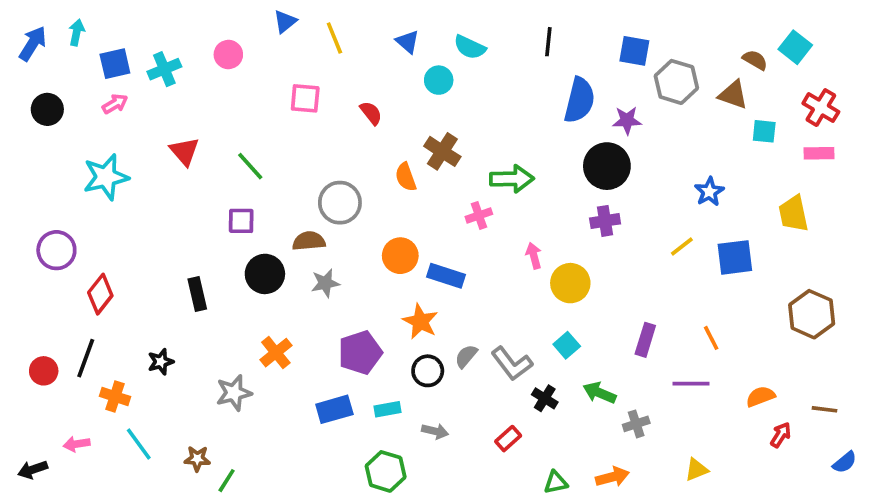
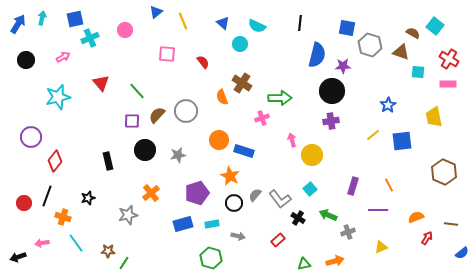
blue square: (115, 64) -> (75, 19), moved
brown semicircle: (309, 241) -> (157, 115), moved, turned -42
yellow triangle: (697, 470) -> (381, 247), moved

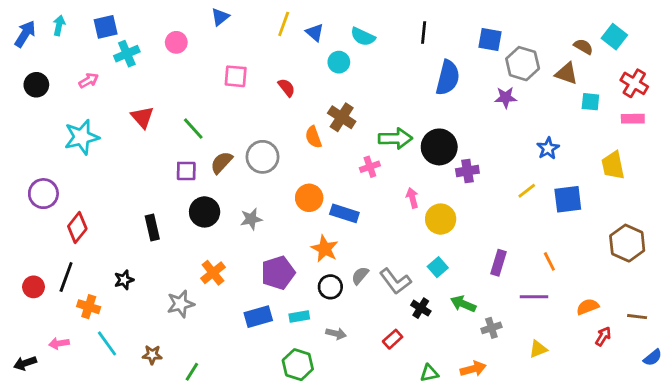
yellow line: (183, 21) -> (284, 24), moved, turned 42
purple star: (343, 66) -> (506, 97), moved
black circle: (332, 91) -> (439, 147), moved
green line: (124, 263) -> (192, 372), moved

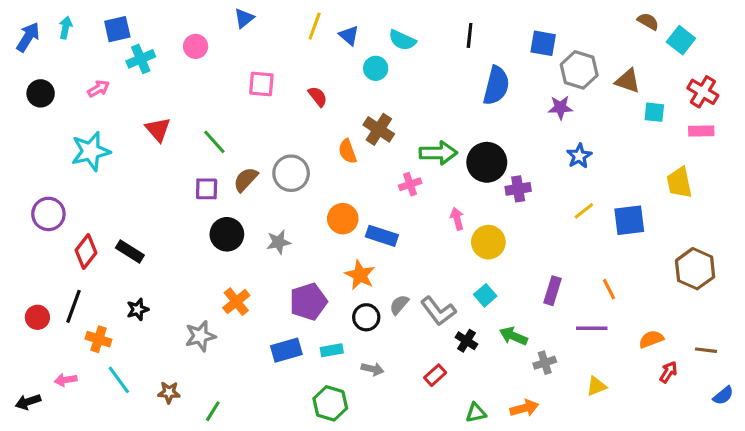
brown semicircle: (583, 47) -> (648, 21), moved
blue star: (548, 148) -> (579, 156), moved
black rectangle: (152, 228) -> (130, 252), moved, turned -45

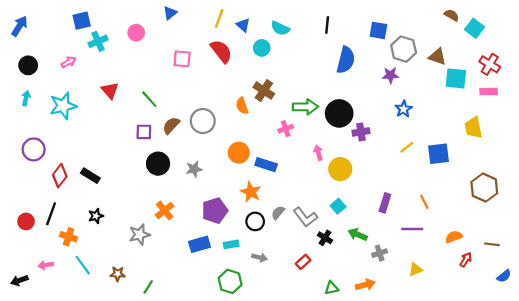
cyan arrow: (66, 28) -> (26, 98), moved
red semicircle: (318, 97) -> (221, 51), moved, size x1.6
cyan square: (654, 112) -> (456, 78), size x1.5

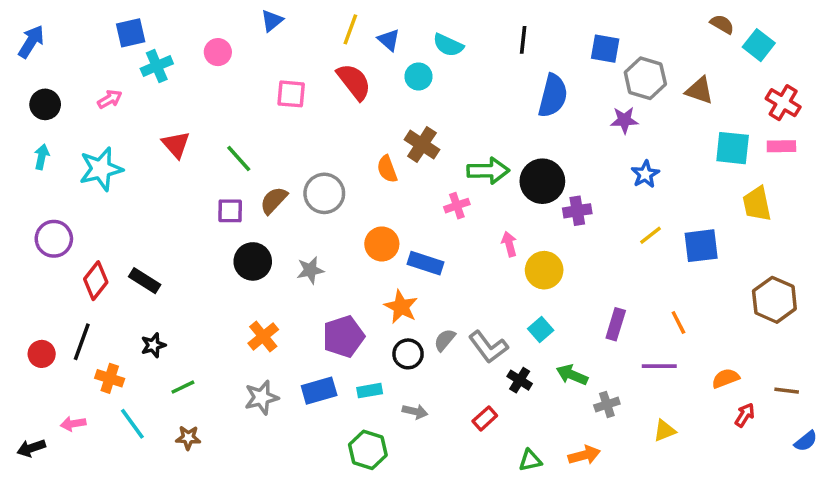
cyan square: (456, 78) -> (733, 148), moved
gray star: (139, 235) -> (261, 398), moved
green line: (148, 287) -> (183, 387), moved, turned 32

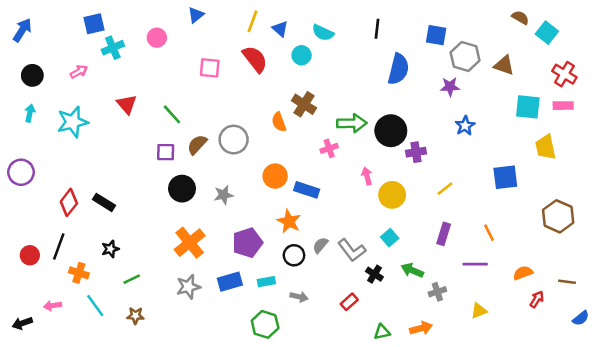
yellow line: (651, 235) -> (445, 189), moved
purple circle: (54, 239) -> (21, 172), moved
orange cross: (263, 336) -> (190, 243), size x1.4

